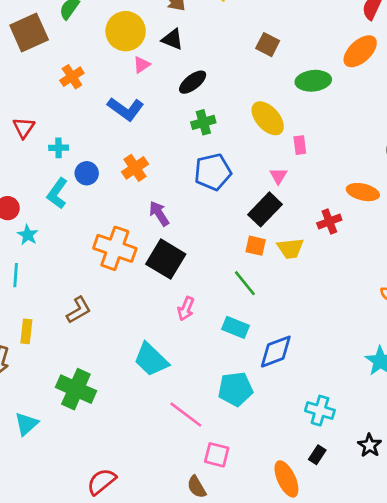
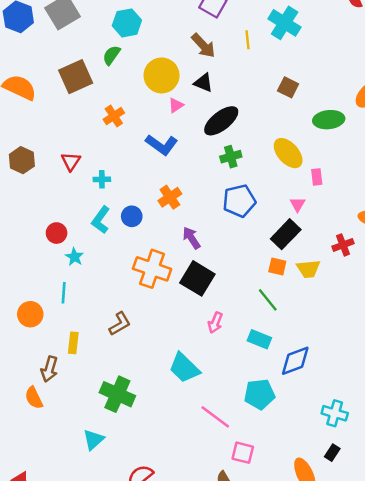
black ellipse: (193, 82) -> (221, 121), size x1.4
blue circle: (87, 173) -> (132, 216), moved
cyan triangle: (26, 424) -> (94, 440), moved

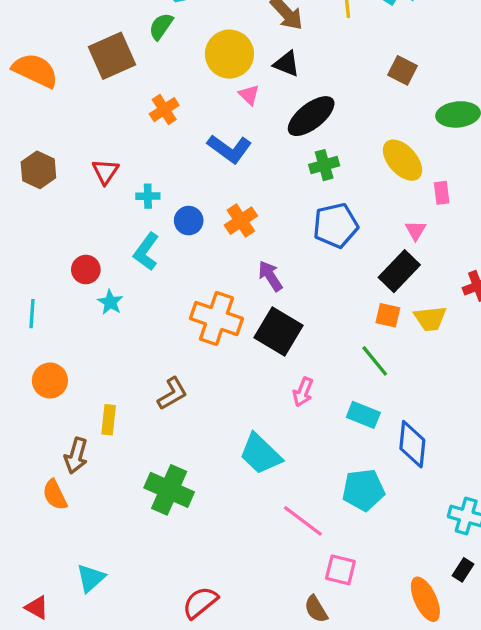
pink triangle: (176, 105) -> (249, 95), turned -42
blue circle: (132, 216) -> (189, 221), moved
cyan line: (64, 293) -> (32, 314), moved
blue diamond: (295, 361) -> (412, 444), turned -64
cyan triangle: (94, 440) -> (91, 578), moved

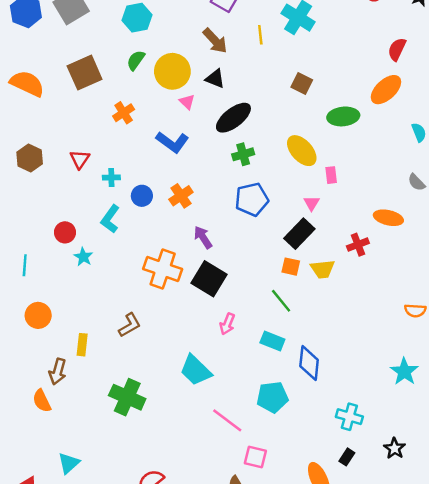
green semicircle: (161, 26) -> (136, 60), moved

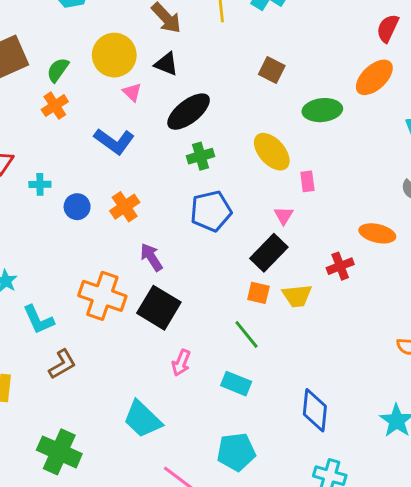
green semicircle: (136, 60) -> (58, 70), moved
cyan L-shape: (110, 219) -> (38, 320), moved, turned -60
blue diamond: (309, 363) -> (315, 410), moved

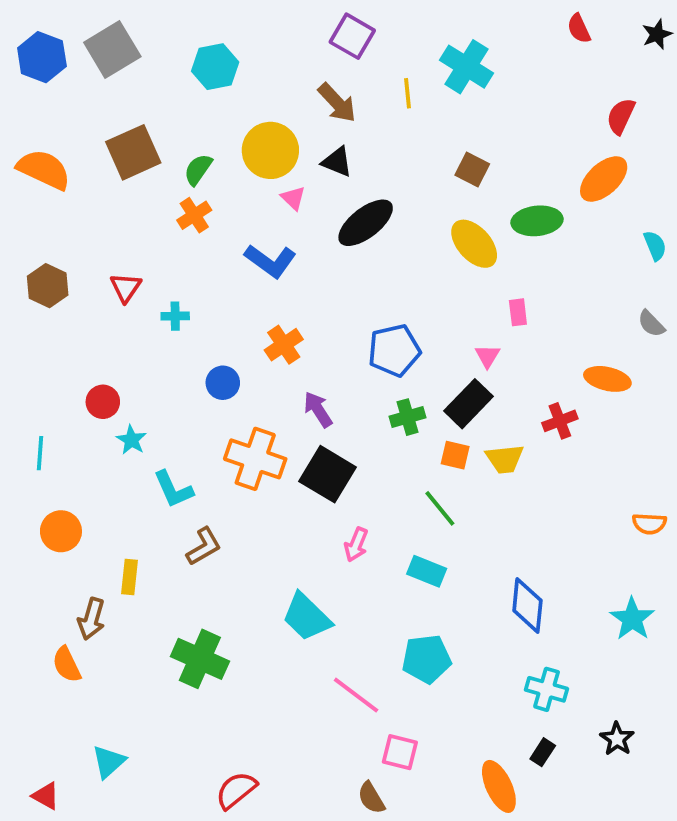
yellow ellipse: (272, 152) -> (474, 244), moved
green cross: (200, 156) -> (408, 417), moved
blue circle: (77, 207) -> (223, 383), moved

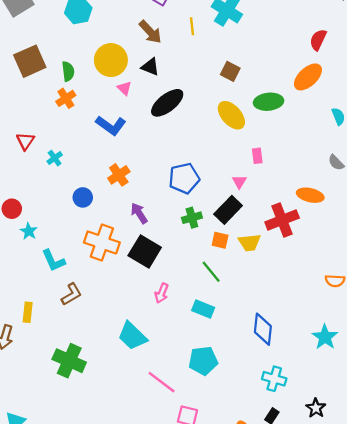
green semicircle: (198, 169) -> (68, 71), turned 138
cyan cross: (175, 316) -> (55, 158), turned -35
red cross: (560, 421) -> (282, 220), size x1.6

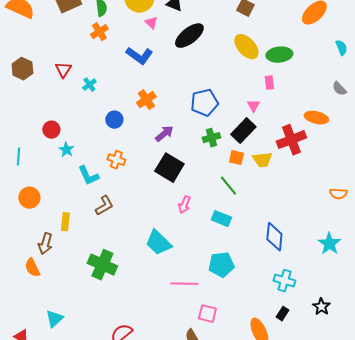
green ellipse: (269, 102) -> (279, 55), moved
purple arrow: (139, 213) -> (164, 134), turned 84
orange cross: (102, 242) -> (116, 160), moved, size x0.6
pink line: (162, 382) -> (184, 284), turned -36

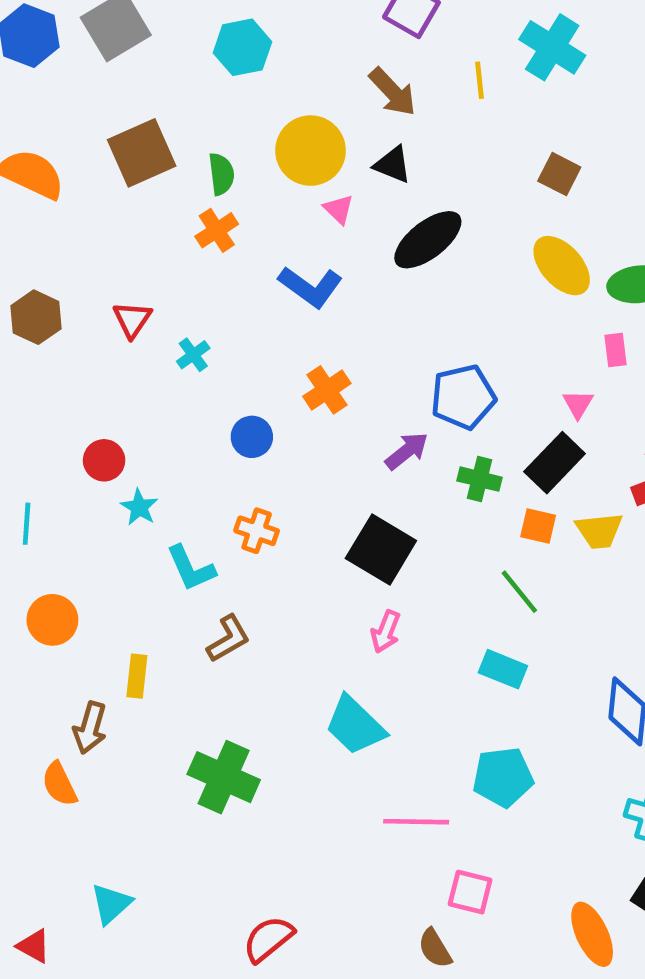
purple arrow: (164, 134) -> (407, 451), moved
green cross: (211, 138) -> (479, 479), turned 30
pink arrow: (184, 205) -> (386, 632), moved

